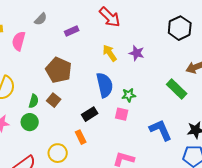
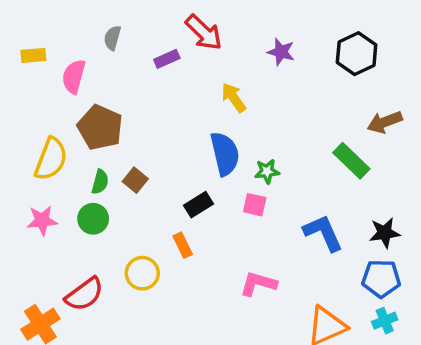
red arrow: (110, 17) -> (204, 33), moved
gray semicircle: (41, 19) -> (112, 38), turned 152
purple star: (137, 53) -> (281, 52), moved
brown pentagon: (59, 70) -> (100, 127), moved

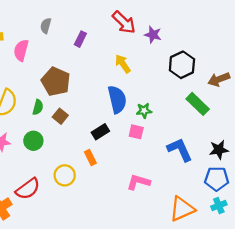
red arrow: (204, 33) -> (124, 22), moved
black hexagon: (357, 54) -> (182, 65), moved
purple rectangle: (167, 59) -> (80, 39), turned -40
brown pentagon: (100, 127) -> (56, 82), moved
green semicircle: (100, 182) -> (38, 107), moved

